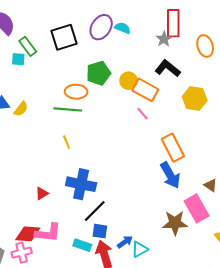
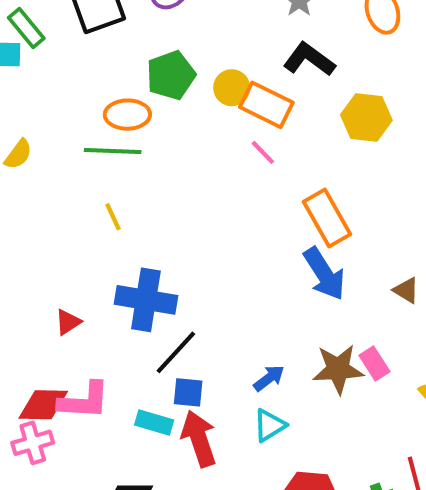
pink rectangle: (197, 208) -> (374, 363), moved, size x0.6
blue arrow: (125, 242) -> (269, 378), moved

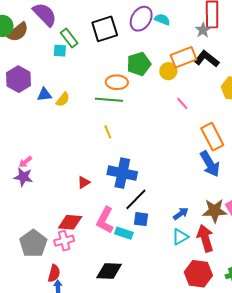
orange rectangle: (266, 105) -> (184, 57), moved, turned -50
pink L-shape: (84, 401) -> (105, 220), moved, turned 112
red arrow: (199, 439) -> (205, 238), moved

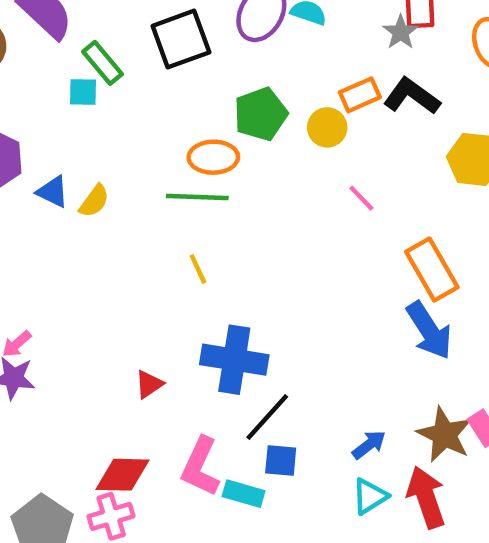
orange rectangle: (184, 57) -> (360, 95), size x0.7
blue triangle: (44, 95) -> (53, 192), turned 35
brown star: (215, 211) -> (444, 435), turned 30

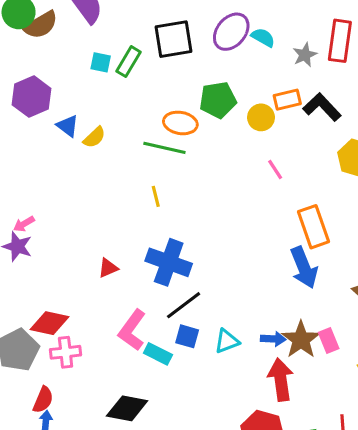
gray star: (401, 32) -> (305, 55), moved
green rectangle: (102, 63) -> (128, 62), moved, turned 60
blue arrow: (369, 445) -> (273, 339), moved, turned 30
red diamond: (122, 475) -> (49, 323), moved
cyan triangle: (370, 496) -> (227, 341), moved

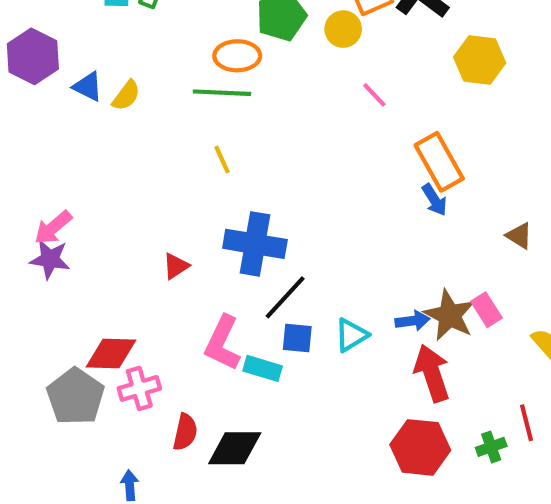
pink arrow: (24, 224) -> (53, 228), size x1.4
blue arrow: (304, 267) -> (434, 200), moved, size x0.6
red semicircle: (43, 400) -> (185, 432), moved

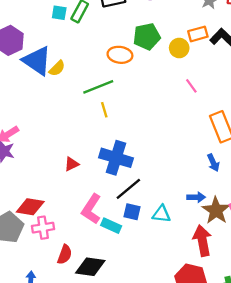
blue triangle: (88, 87) -> (37, 61), size x1.8
green line: (222, 93) -> (98, 87), moved, turned -32
blue arrow: (434, 200) -> (213, 163), moved
blue arrow: (412, 321) -> (196, 197), moved
cyan triangle: (351, 335) -> (161, 214), turned 30

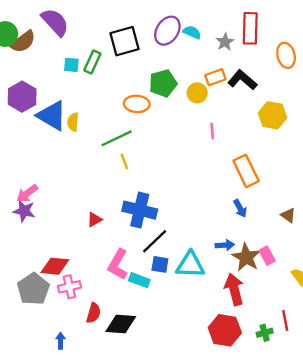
yellow semicircle: (57, 68) -> (73, 122), turned 144
pink line: (191, 86) -> (212, 131), turned 35
cyan triangle: (161, 214) -> (190, 265), size x1.5

